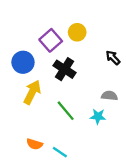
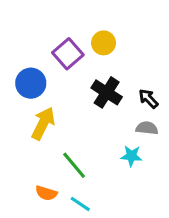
black arrow: (113, 58) -> (148, 99), moved
black cross: (64, 69) -> (107, 92), moved
green line: (66, 111) -> (74, 165), moved

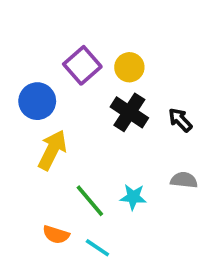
yellow circle: (104, 43) -> (129, 67), moved
gray semicircle: (147, 128) -> (184, 180), moved
cyan star: (131, 156) -> (133, 197), moved

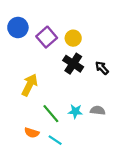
blue circle: (37, 101) -> (18, 27), moved
gray semicircle: (184, 180) -> (98, 110), moved

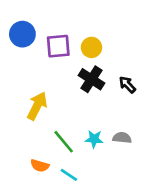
purple square: (47, 37) -> (58, 46), turned 36

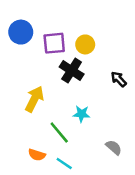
black cross: (91, 79) -> (72, 71), moved
gray semicircle: (122, 138) -> (114, 147), moved, turned 35
cyan star: (94, 139) -> (81, 114), moved

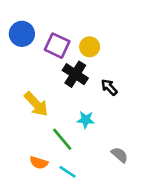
purple square: (54, 43) -> (57, 46), turned 30
black arrow: (119, 79) -> (109, 87), moved
yellow arrow: (34, 99) -> (36, 104), turned 110

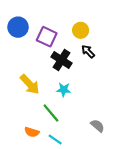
yellow circle: (90, 47) -> (81, 30), moved
black arrow: (109, 87) -> (88, 51), moved
cyan star: (86, 120) -> (64, 90), moved

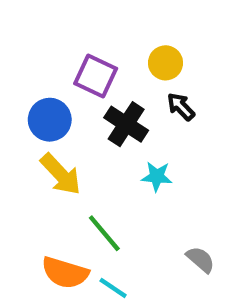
blue circle: (18, 27) -> (50, 120), moved
cyan star: (64, 90) -> (157, 177), moved
orange semicircle: (32, 132) -> (65, 273), size x1.5

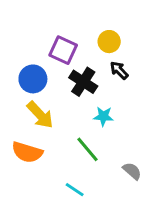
green line: (104, 233) -> (88, 149), moved
orange semicircle: (65, 273) -> (27, 152), moved

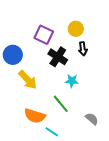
black arrow: (119, 70) -> (83, 49), turned -144
blue circle: (33, 79) -> (13, 55), moved
orange semicircle: (27, 152) -> (35, 116), moved

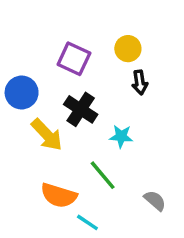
black cross: (58, 57) -> (81, 109), moved

